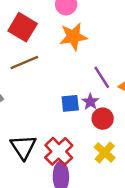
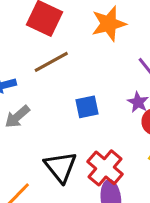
blue square: (70, 103) -> (87, 107), moved

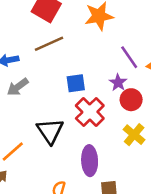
red cross: (105, 168) -> (90, 112), moved

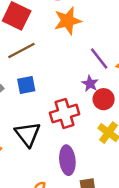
blue square: (76, 83) -> (26, 85), moved
red cross: (90, 112) -> (65, 114), turned 32

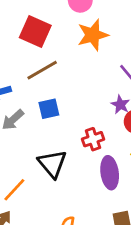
red cross: (65, 114) -> (93, 139), size x0.7
purple ellipse: (67, 160) -> (110, 173), moved

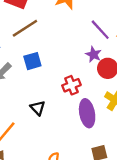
black triangle: (52, 164) -> (38, 108), size x0.6

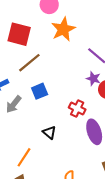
red cross: (71, 85) -> (77, 108), turned -35

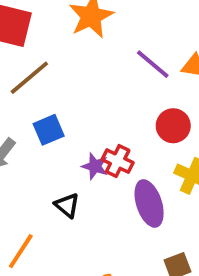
purple star: (93, 79) -> (95, 166), moved

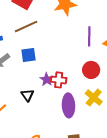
purple line: (153, 64) -> (89, 36), turned 36
red cross: (118, 161) -> (59, 80), turned -35

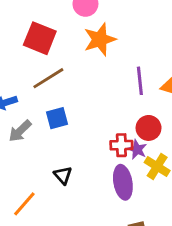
purple star: (47, 79) -> (137, 149), moved
red cross: (59, 80) -> (121, 145), moved

